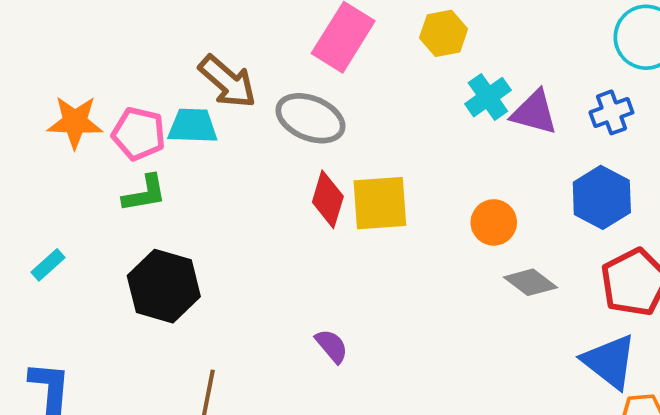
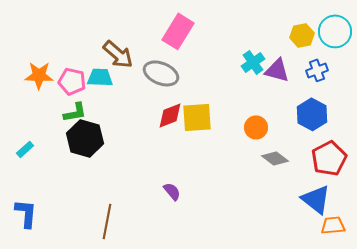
yellow hexagon: (444, 33) -> (302, 35), moved
red diamond: (328, 199) -> (170, 115), turned 52
black hexagon: (164, 286) -> (85, 138), moved

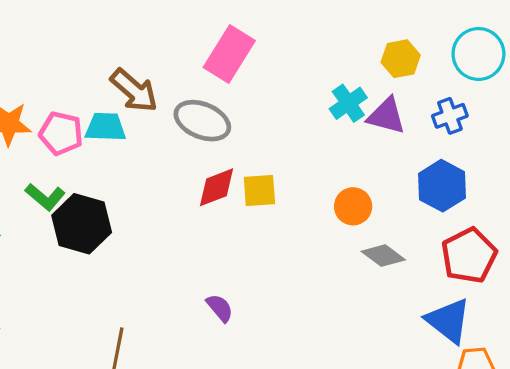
yellow hexagon: (302, 35) -> (401, 59), moved
green L-shape: (75, 112) -> (45, 197), moved, turned 50
yellow square: (197, 117) -> (259, 190), size x0.7

